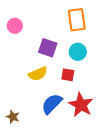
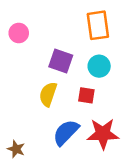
yellow semicircle: (38, 74) -> (48, 94), turned 132
red star: (81, 105) -> (103, 134), turned -30

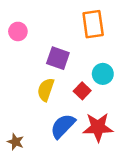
cyan circle: (99, 66) -> (103, 74), moved
red square: (86, 95) -> (82, 91), turned 35

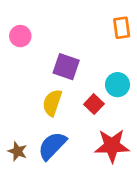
orange rectangle: (93, 24) -> (122, 28), moved, size x0.7
blue semicircle: (63, 126) -> (52, 146), moved
brown star: (15, 142) -> (18, 151), moved

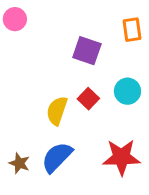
pink circle: (20, 36) -> (15, 19), moved
purple square: (66, 67) -> (87, 51), moved
red square: (94, 104) -> (88, 99), moved

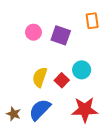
pink circle: (15, 19) -> (33, 32), moved
cyan circle: (127, 91) -> (82, 70), moved
red square: (88, 99) -> (62, 80), moved

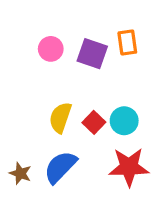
orange rectangle: (92, 21) -> (127, 43), moved
cyan circle: (82, 70) -> (124, 121), moved

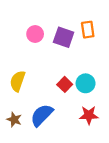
yellow semicircle: (60, 118) -> (18, 81), moved
red star: (129, 167) -> (89, 115), size x0.7

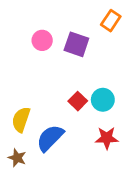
orange rectangle: (88, 30) -> (111, 21), moved, turned 42
yellow semicircle: (18, 81) -> (21, 120), moved
brown star: (14, 120) -> (17, 158), moved

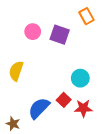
orange rectangle: (111, 21) -> (86, 16), turned -63
red square: (78, 101) -> (64, 100), moved
yellow semicircle: (21, 120) -> (16, 71), moved

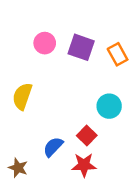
orange rectangle: (86, 16) -> (118, 54), moved
blue semicircle: (39, 108) -> (53, 147), size x0.7
red star: (83, 108) -> (84, 165), moved

